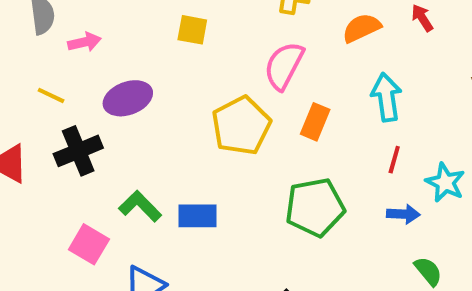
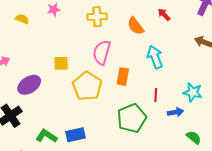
orange semicircle: (362, 28) -> (136, 26), turned -90
yellow square: (192, 30) -> (61, 63), moved
red line: (394, 160) -> (156, 95), moved

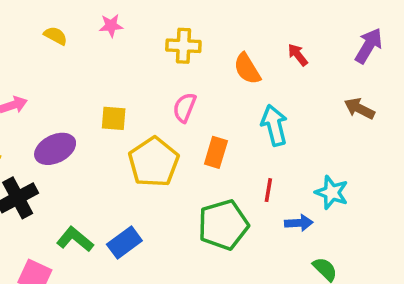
pink semicircle: (102, 52) -> (185, 108), size x0.7
blue rectangle: (75, 135) -> (124, 242), turned -30

